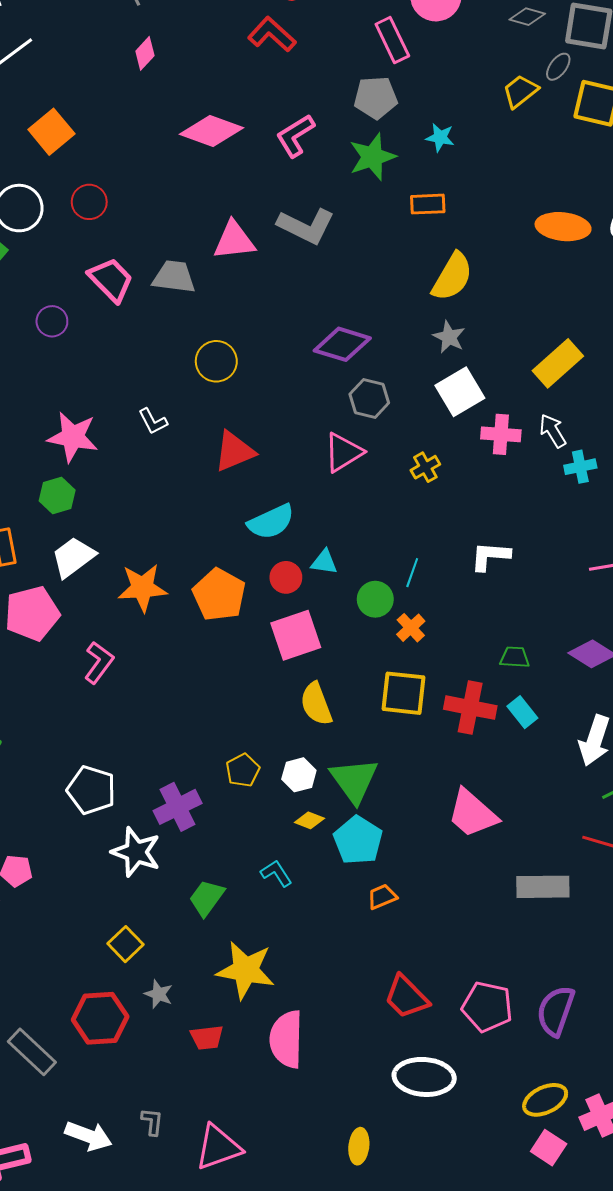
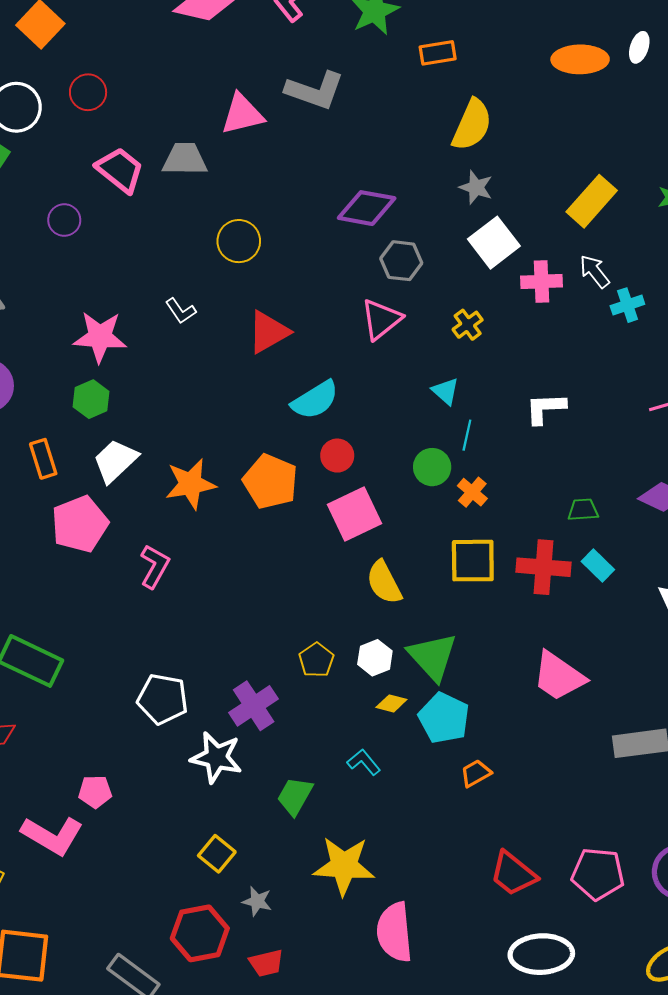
cyan triangle: (324, 562) -> (445, 391), moved, turned 40
red trapezoid: (207, 1038) -> (266, 963), moved

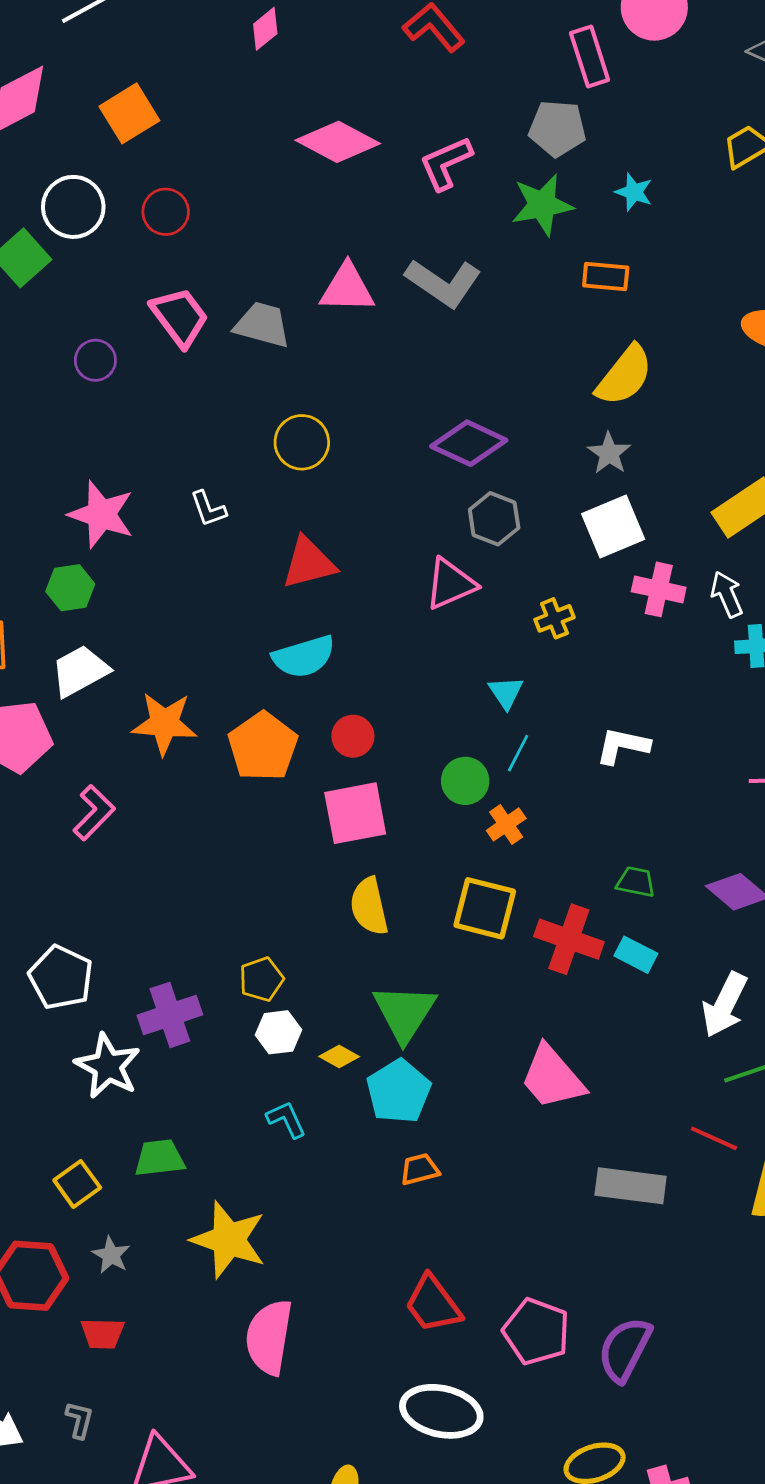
cyan semicircle: (315, 400) -> (304, 657), moved
cyan rectangle: (598, 565) -> (636, 955), turned -32
white hexagon: (375, 658) -> (278, 1032), moved
green trapezoid: (295, 796) -> (160, 1158), moved, turned 39

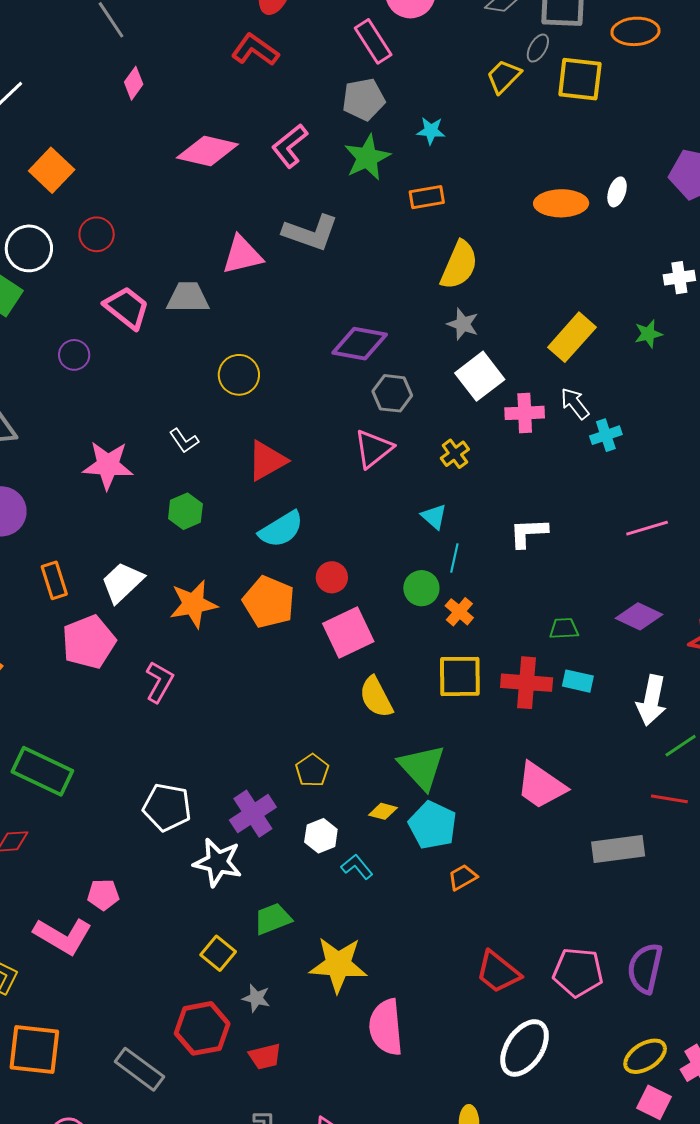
green hexagon: (70, 588) -> (185, 511), moved
white hexagon: (278, 1032) -> (321, 836), moved
white ellipse: (441, 1411) -> (525, 1048), turned -54

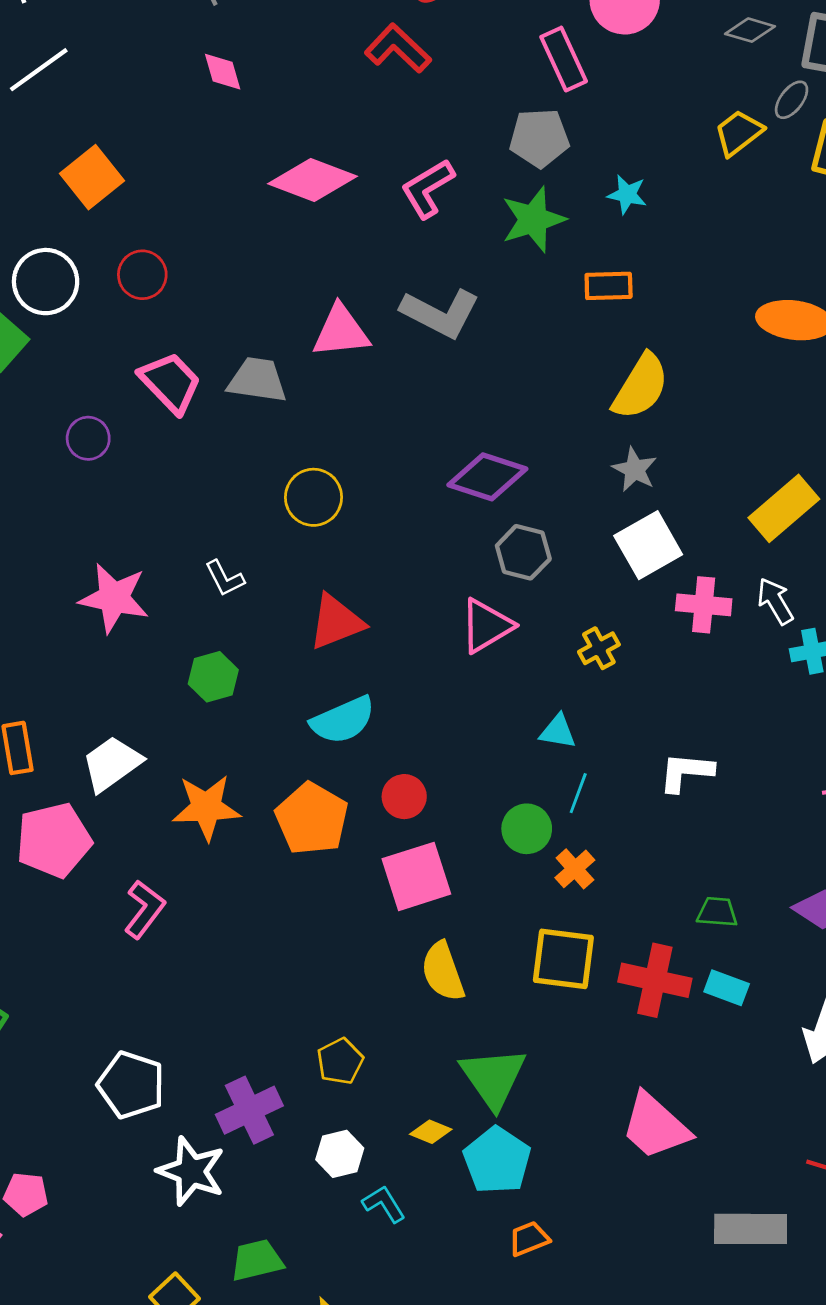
pink diamond: (134, 83) -> (223, 72), turned -60
cyan triangle: (434, 517) -> (558, 732), turned -40

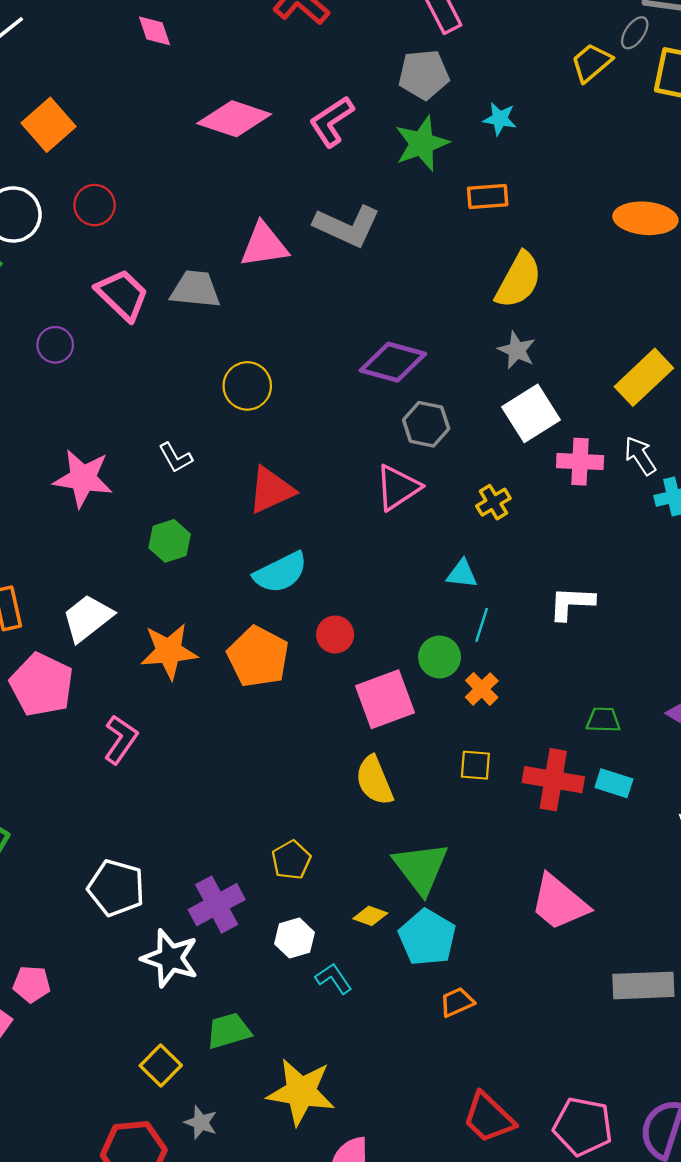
pink pentagon: (54, 840) -> (42, 685), turned -30
pink square: (416, 876) -> (385, 699), moved
yellow square: (563, 959) -> (475, 765), size x0.6

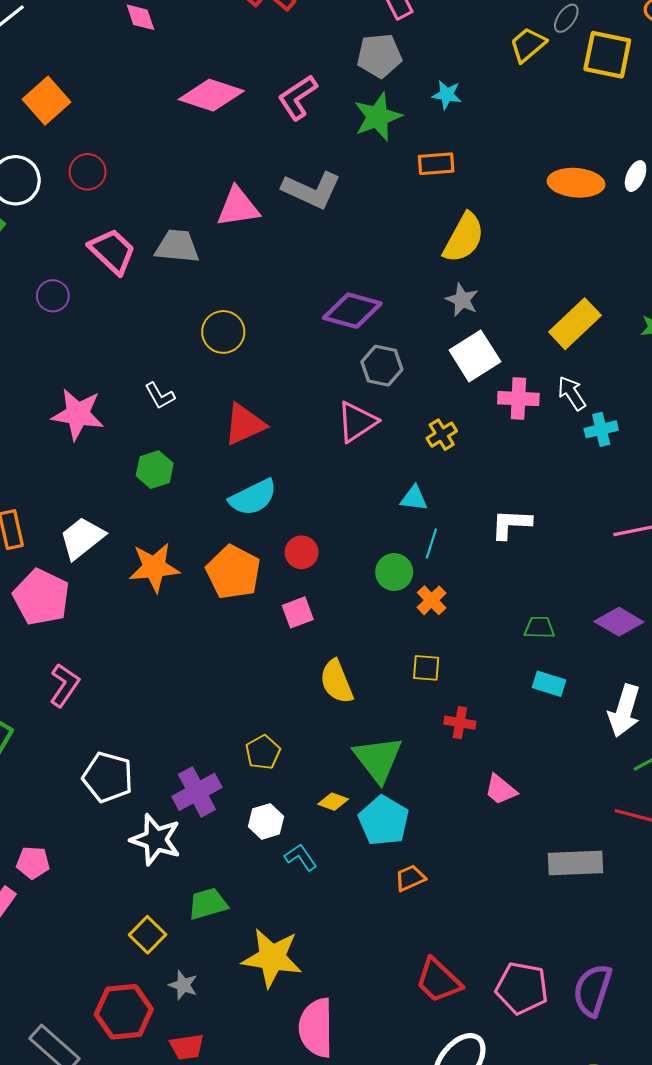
pink square: (385, 699) -> (298, 612), moved, size x0.6
pink L-shape: (121, 739) -> (64, 685), moved
red cross: (553, 780) -> (460, 723), moved, size x0.6
pink trapezoid: (559, 903) -> (501, 790), size x0.6

